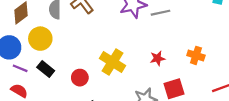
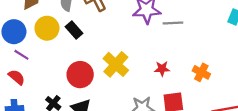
black rectangle: (46, 69) -> (74, 30), moved
red circle: (80, 78) -> (80, 75), size x1.5

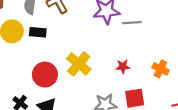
black rectangle: (74, 30) -> (38, 32), turned -42

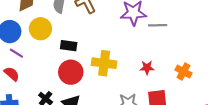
black rectangle: (38, 32) -> (69, 46), moved
yellow cross: (79, 64) -> (104, 63), turned -35

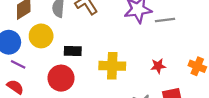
red circle: (71, 72) -> (61, 78), moved

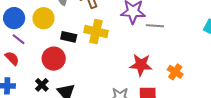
yellow cross: (112, 66) -> (96, 32), moved
red star: (158, 66) -> (141, 65), size x1.6

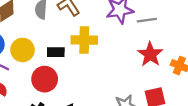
yellow circle: (43, 18) -> (23, 50), moved
red star: (141, 65) -> (150, 54), moved, turned -30

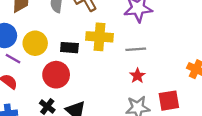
gray line: (147, 20) -> (136, 49), moved
red star: (150, 54) -> (137, 76), moved, size x0.6

